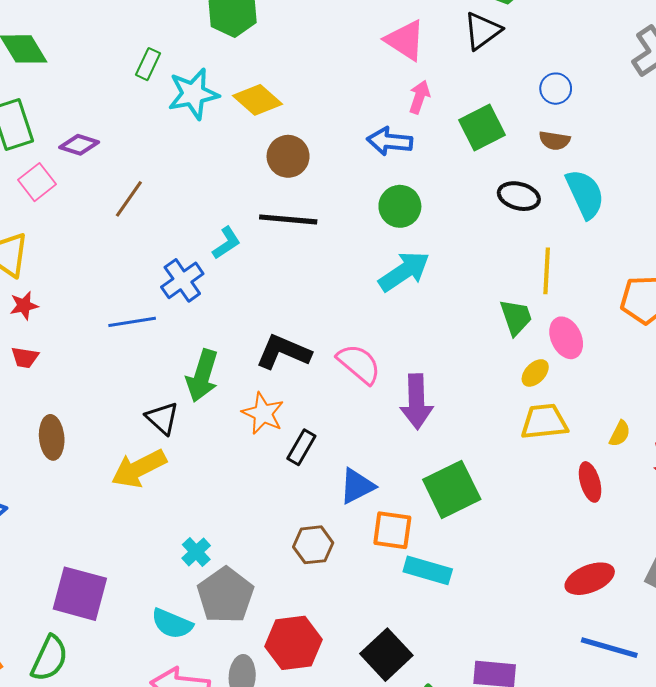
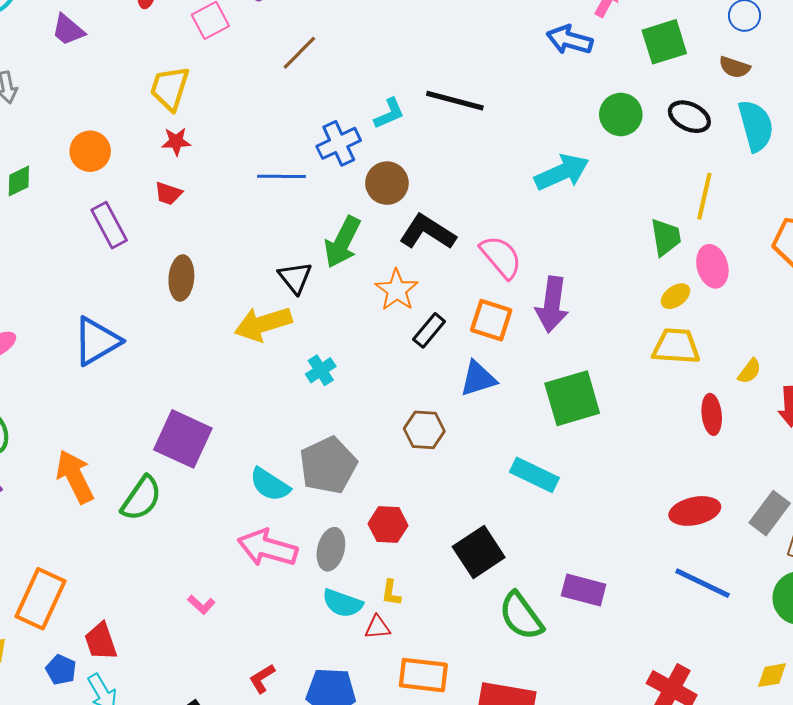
brown circle: (288, 156) -> (387, 183), moved
green circle: (400, 206) -> (621, 114), moved
orange square: (392, 530) -> (491, 320), moved
cyan cross: (196, 552) -> (321, 370), moved
red hexagon: (293, 643) -> (388, 525), size x0.7

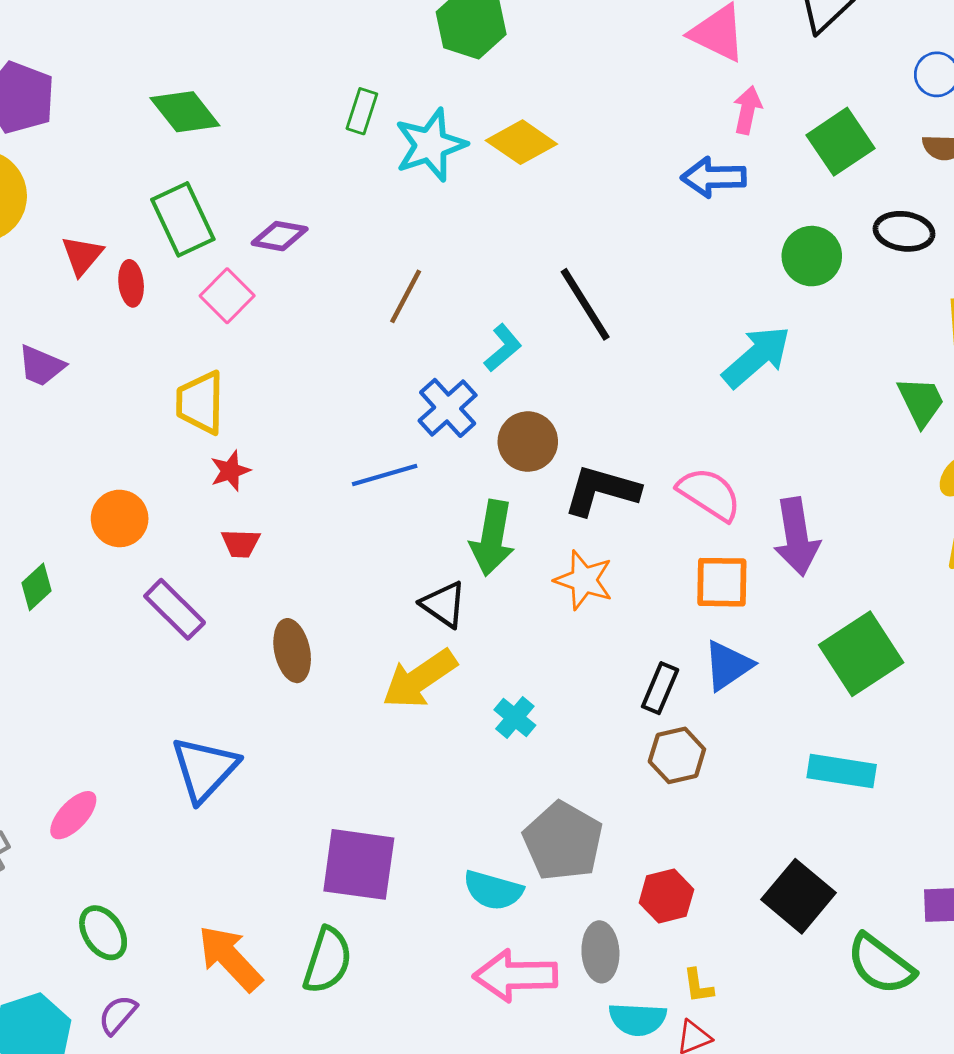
brown line: (299, 53) -> (406, 296), moved
black line: (455, 101) -> (585, 304), turned 60
black rectangle: (429, 330) -> (660, 688), moved

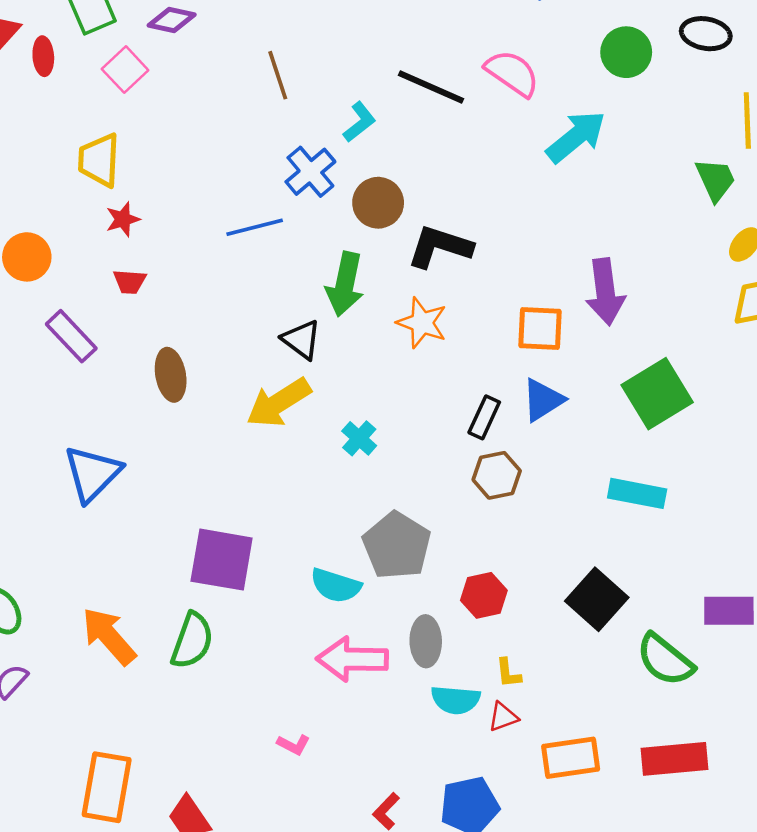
brown line: (406, 296) -> (278, 75), turned -48
black line: (585, 304) -> (431, 87), turned -36
pink semicircle: (709, 494) -> (512, 73), moved

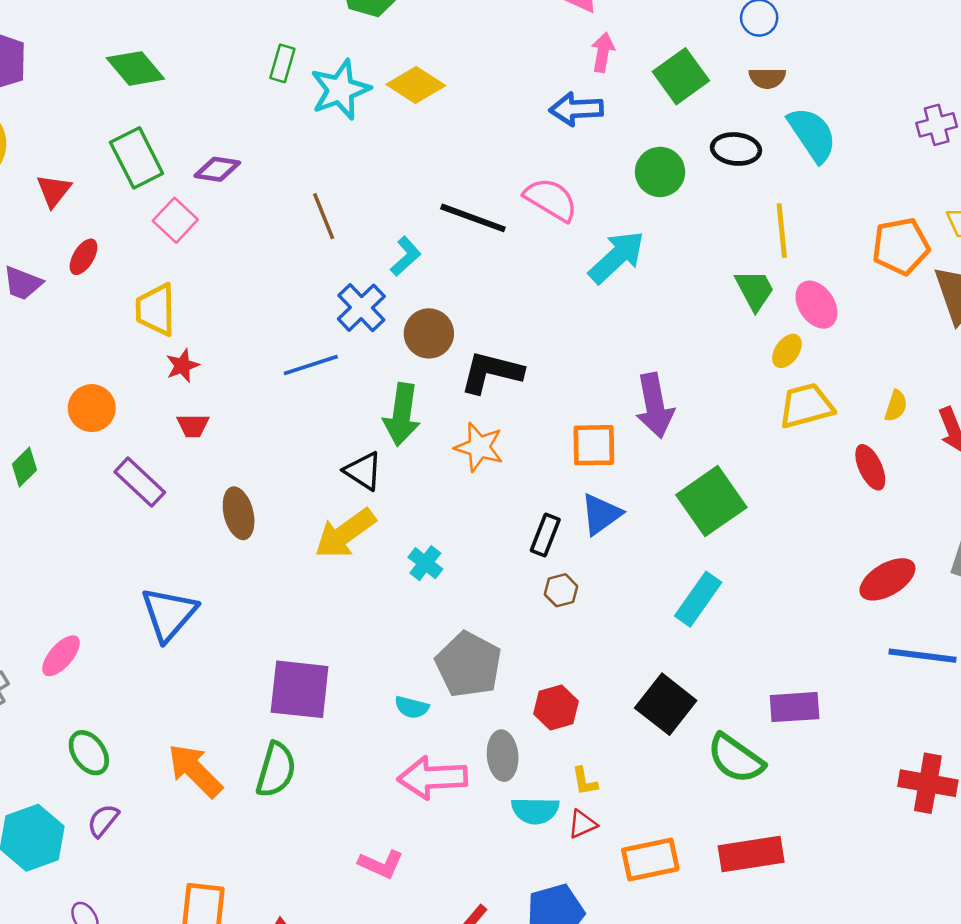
red ellipse: (43, 56) -> (83, 257), moved, turned 39
brown hexagon: (497, 475) -> (561, 590), size x0.7
cyan rectangle: (637, 493) -> (698, 599), turned -62
cyan semicircle: (336, 586) -> (412, 707), size x0.7
pink L-shape: (294, 745) -> (381, 864), size x1.4

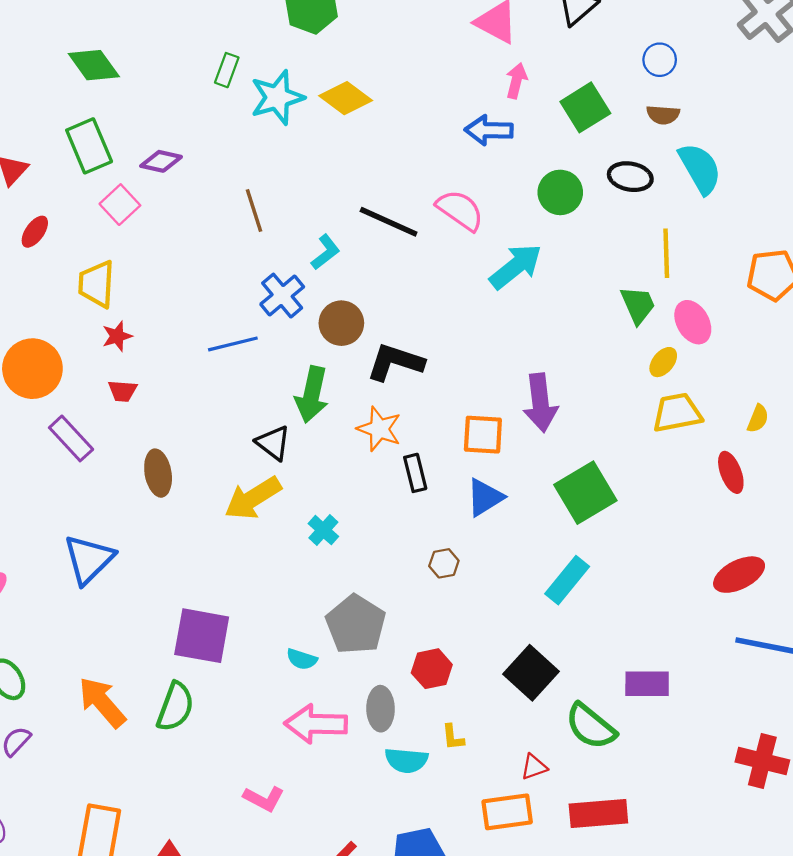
orange circle: (92, 408) -> (32, 369), size x1.4
black rectangle: (545, 535) -> (415, 473), moved, turned -39
red triangle: (582, 824) -> (534, 767), moved

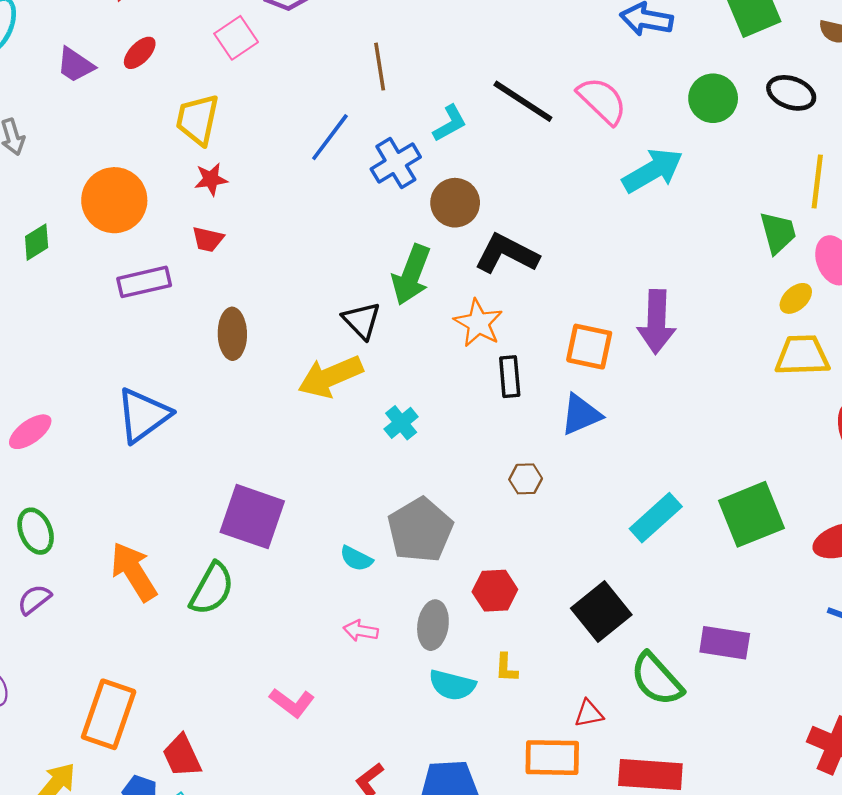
blue line: (233, 344) -> (330, 137), moved, turned -48
purple rectangle: (71, 438) -> (144, 282), turned -69
green square: (585, 493) -> (751, 514), moved
pink arrow: (316, 724) -> (361, 631), size x0.5

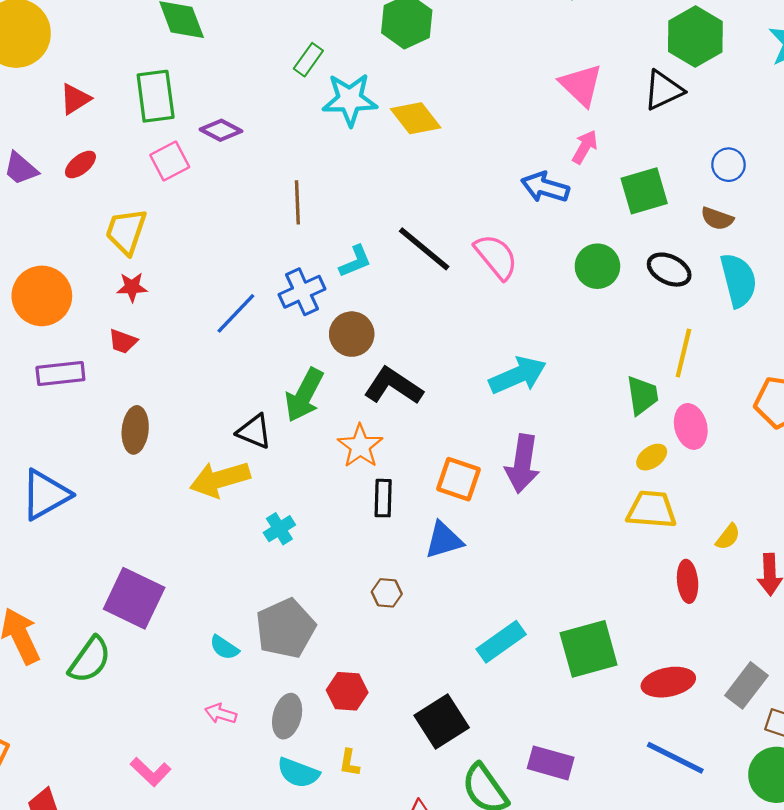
blue line: (330, 137) -> (236, 313), moved
cyan arrow: (653, 171) -> (518, 375), moved
black triangle: (362, 320) -> (254, 431), turned -30

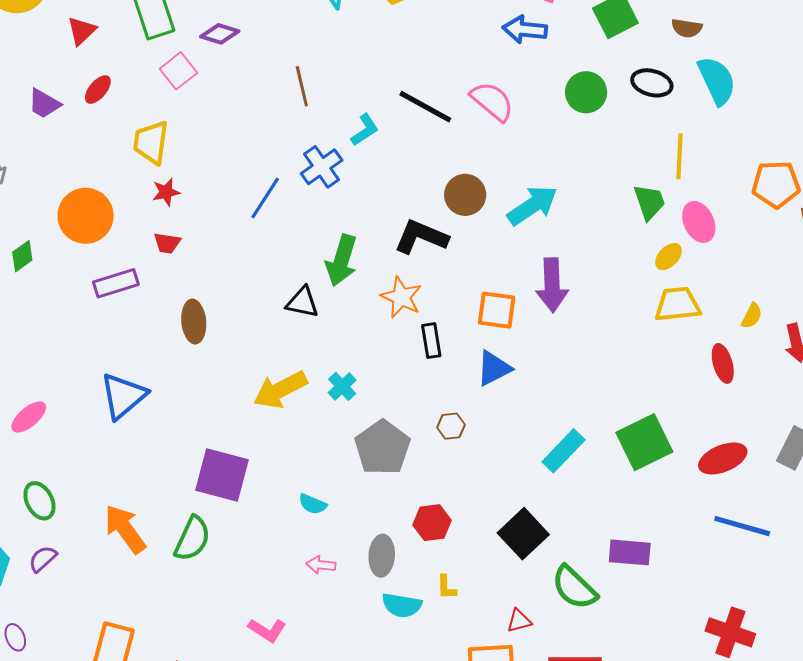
brown circle: (352, 334) -> (465, 195), moved
yellow arrow: (220, 479) -> (280, 390), moved
gray pentagon: (286, 628) -> (382, 448), moved

